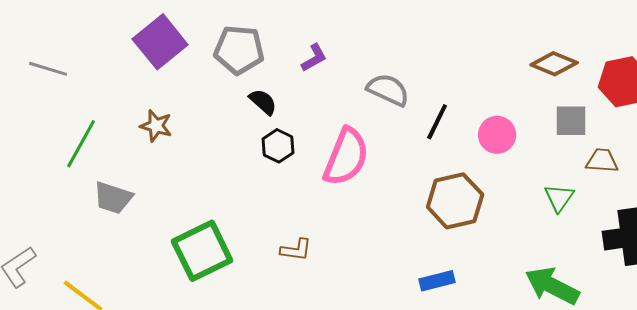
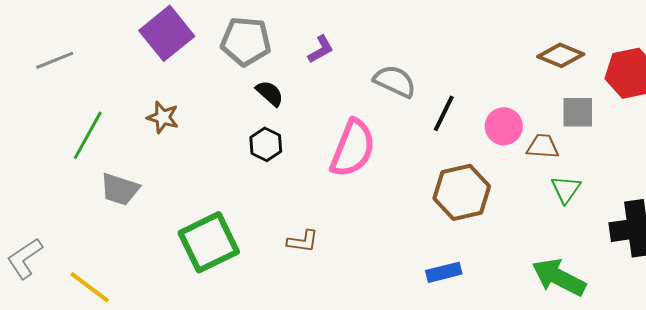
gray line: (48, 69) -> (55, 60), turned -39
black hexagon: (278, 146) -> (266, 144), moved
brown trapezoid: (602, 161) -> (543, 146), moved

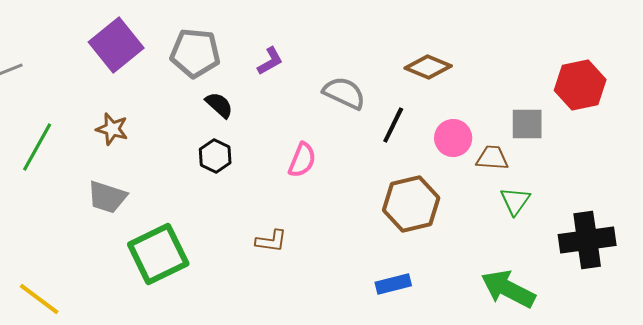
brown diamond: (561, 55) -> (428, 67), moved
pink semicircle: (353, 148) -> (302, 160), size x0.6
gray trapezoid: (120, 189) -> (107, 197), moved
brown L-shape: (303, 241) -> (271, 241), moved

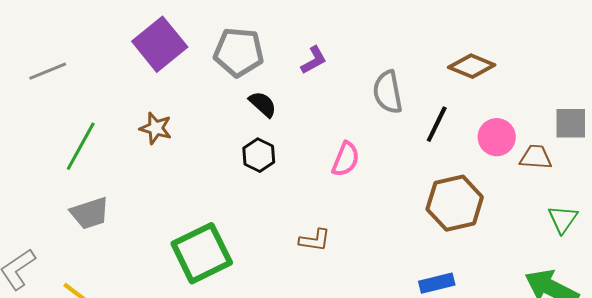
gray semicircle: (344, 93) -> (388, 92), turned -126
gray trapezoid: (107, 197) -> (90, 213), moved, turned -36
green triangle: (515, 201) -> (563, 219), moved

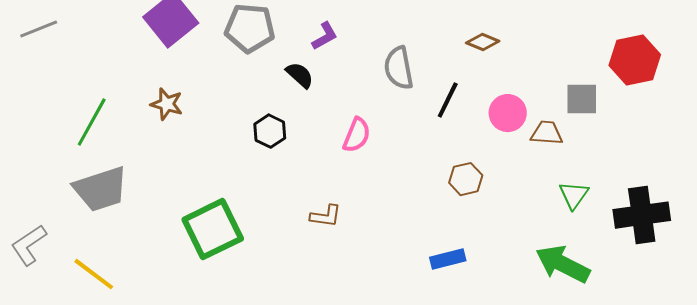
brown diamond: (472, 66) -> (483, 42), size x0.7
gray line: (48, 71) -> (39, 29), moved
black semicircle: (263, 104) -> (300, 75), moved
brown hexagon: (455, 203) -> (466, 179), size x0.6
gray trapezoid: (90, 213) -> (101, 189), size x1.4

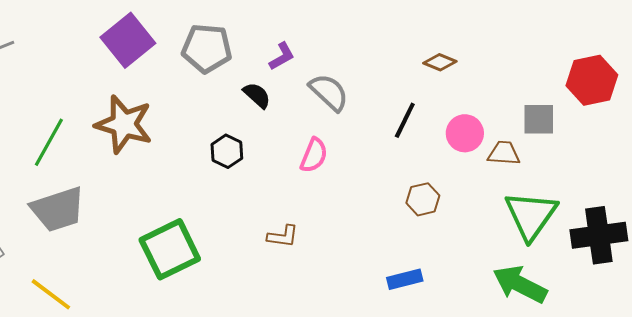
gray semicircle: (399, 68) -> (329, 92), moved, turned 144
brown star: (167, 104) -> (124, 124), size x1.8
green triangle: (574, 195) -> (531, 215), size x1.8

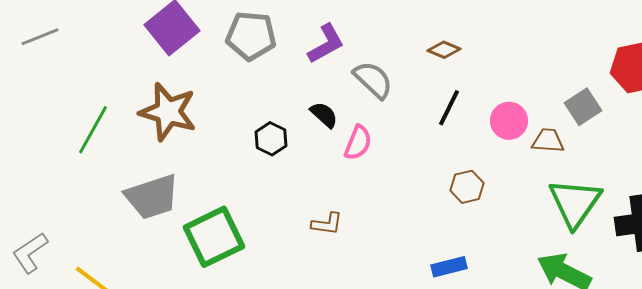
purple L-shape: (282, 56) -> (326, 44), size x1.4
brown diamond: (440, 62) -> (444, 50), moved
black semicircle: (257, 95) -> (324, 115), moved
gray square: (539, 119) -> (583, 107), turned -33
gray trapezoid: (58, 209) -> (152, 197), moved

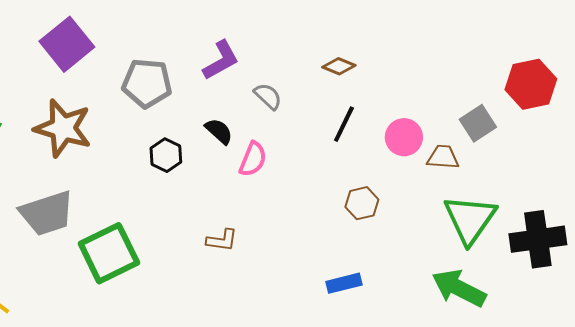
gray pentagon: (251, 36) -> (147, 83), moved
gray semicircle: (373, 80) -> (268, 96), size x0.7

